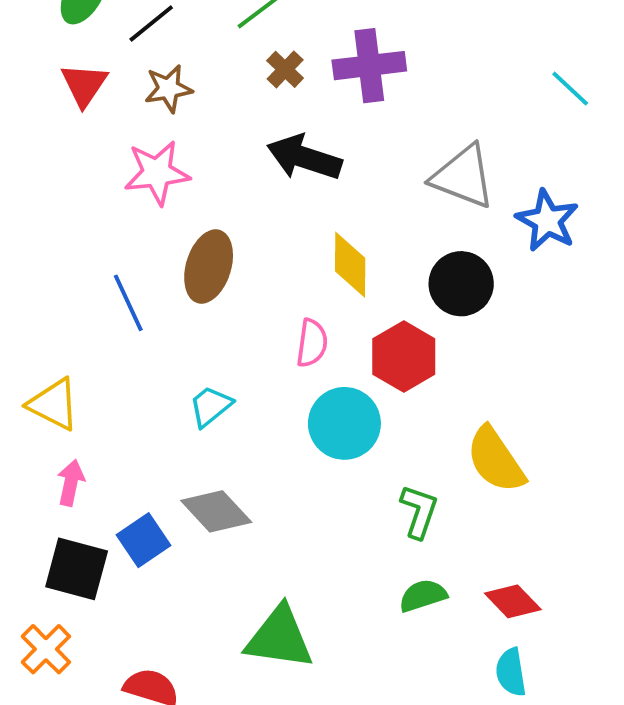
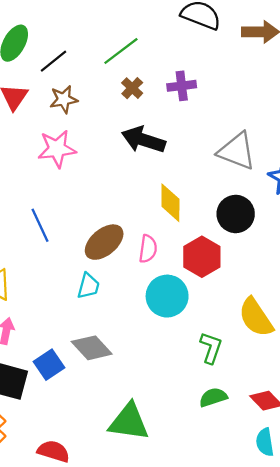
purple cross: (369, 66) -> (182, 86), size x0.7
brown ellipse: (209, 267) -> (104, 242), moved, turned 33
cyan trapezoid: (210, 406) -> (88, 286), turned 144

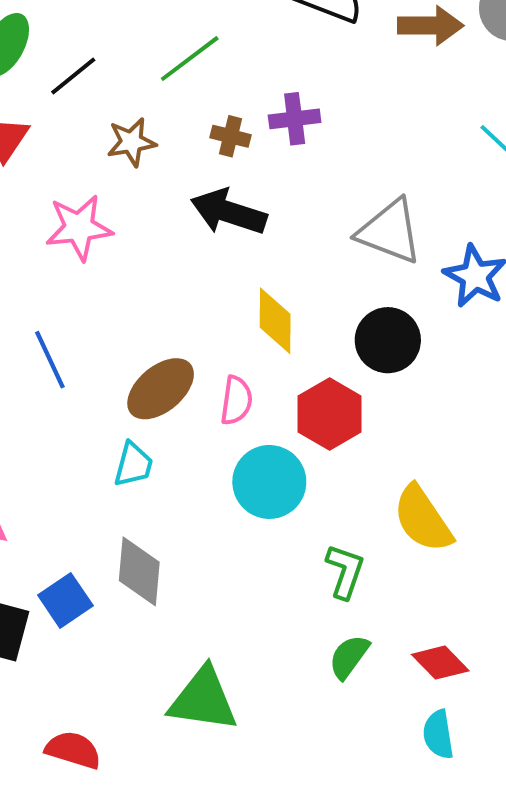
brown cross: (132, 88) -> (230, 136), moved, turned -30
brown star: (64, 99) -> (131, 142), moved
gray diamond: (92, 348) -> (139, 571), turned 48
green semicircle: (213, 397) -> (349, 657), turned -36

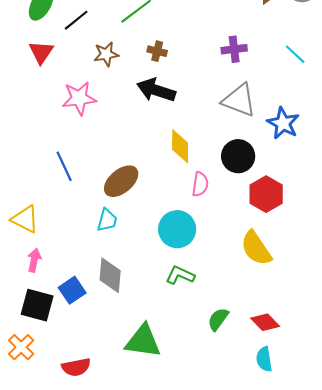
purple cross: (295, 119) -> (234, 49), moved
pink semicircle: (236, 400) -> (200, 184), moved
red hexagon: (330, 414) -> (266, 194), moved
green L-shape: (345, 571) -> (180, 275), moved, turned -84
red semicircle: (73, 750) -> (76, 367), turned 152

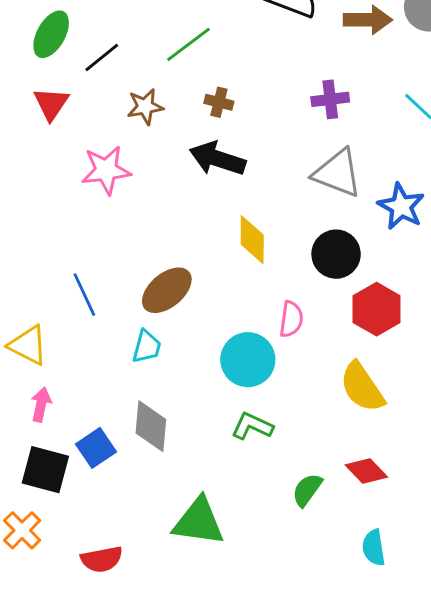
blue line: (64, 166) -> (84, 295), moved
pink semicircle: (200, 184) -> (291, 319), moved
red diamond: (265, 322) -> (366, 471), moved

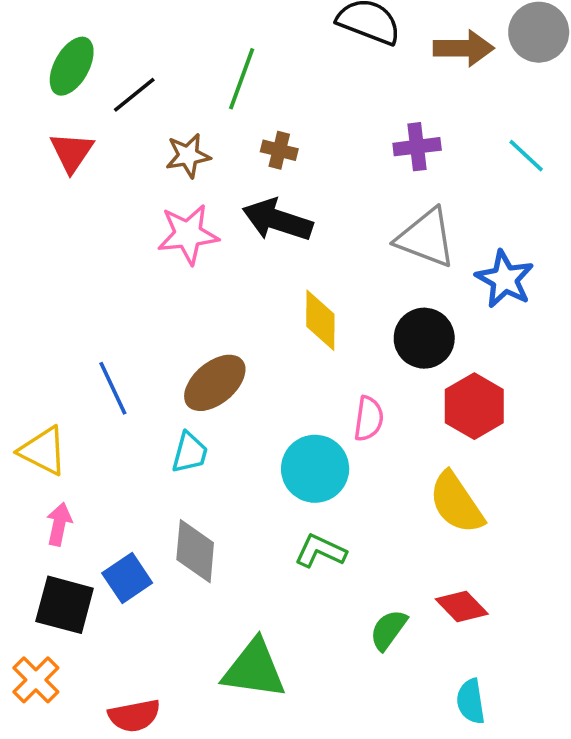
green line: (189, 44) -> (242, 79), turned -33
pink star: (106, 170) -> (188, 234), moved

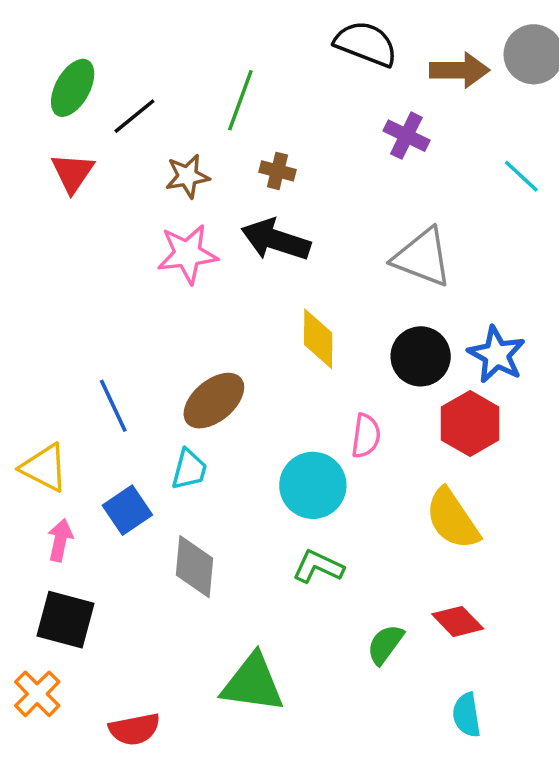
purple cross: (417, 147) -> (406, 136), moved, turned 33
blue star: (505, 279) -> (497, 355), moved
blue square: (127, 578) -> (127, 510), moved

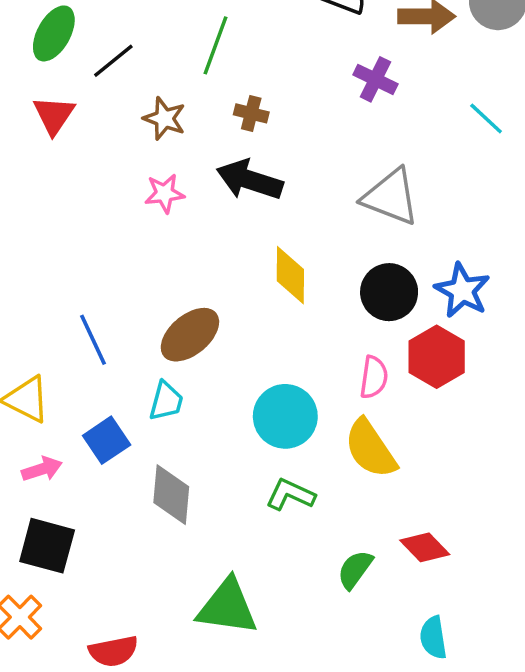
brown star: (187, 176) -> (164, 119), turned 30
pink star: (187, 254) -> (164, 193), size x0.7
pink semicircle: (366, 436) -> (374, 377), moved
yellow semicircle: (452, 519) -> (370, 449), moved
pink arrow: (60, 540) -> (42, 469), turned 60

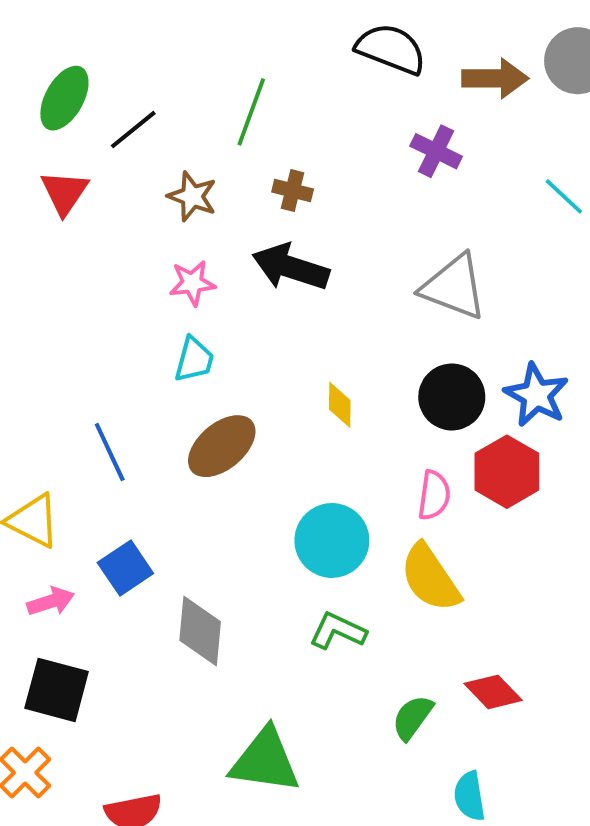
yellow diamond: (290, 275) -> (340, 405), moved, size x0.7
cyan trapezoid: (166, 401) -> (194, 360), moved
cyan semicircle: (433, 638) -> (470, 796), moved

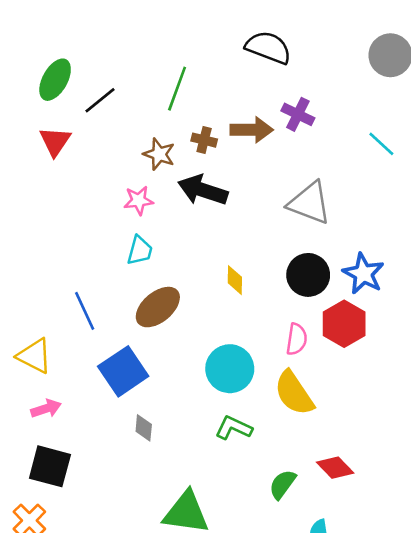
brown arrow: (495, 78) -> (252, 130), moved
brown star: (192, 196) -> (159, 154), moved
blue square: (125, 568) -> (123, 371), moved, size x1.4
gray diamond: (200, 631) -> (144, 428), size x0.6

